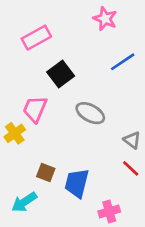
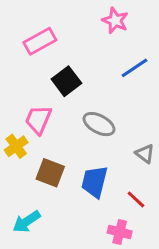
red line: (131, 168) -> (136, 199), moved
brown square: (46, 172) -> (50, 173), moved, size x1.4
blue trapezoid: (77, 183) -> (95, 182), moved
pink cross: (109, 212) -> (120, 232), turned 30

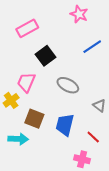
cyan arrow: (27, 222) -> (18, 139), moved, turned -144

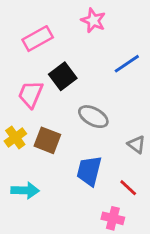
pink star: (79, 14) -> (93, 20), moved
pink trapezoid: (26, 82) -> (31, 94), moved
brown square: (34, 119) -> (47, 140), moved

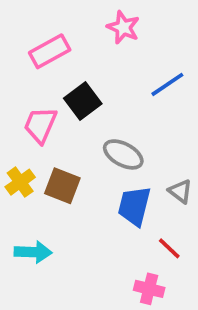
blue trapezoid: (89, 171) -> (134, 206), moved

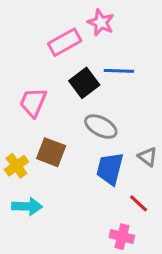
pink rectangle: (50, 51) -> (65, 42), moved
blue line: (167, 84) -> (119, 71), moved, turned 36
black square: (83, 101) -> (84, 83), moved
yellow cross: (20, 182) -> (16, 166), moved

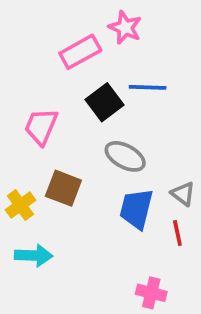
red line: (139, 203) -> (177, 233), moved, turned 35

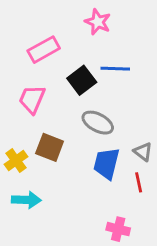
pink rectangle: (80, 52) -> (44, 50), moved

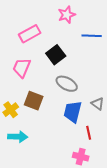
pink star: (98, 22) -> (67, 15), turned 30
blue line: (115, 69) -> (92, 36), moved
red line: (139, 182) -> (89, 133), moved

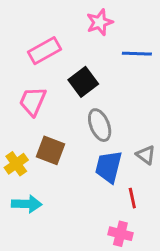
gray ellipse: (67, 84) -> (100, 125), turned 40

